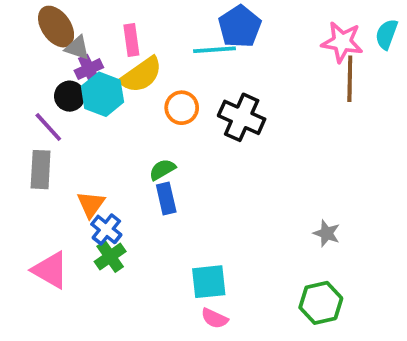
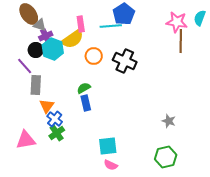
pink rectangle: (131, 40) -> (81, 24), moved
gray rectangle: (41, 170) -> (36, 85), moved
pink triangle: (50, 270) -> (26, 140), turned -40

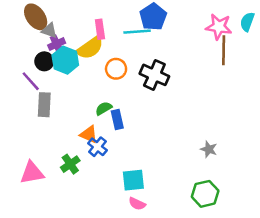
blue rectangle: (86, 103) -> (117, 120), moved
orange triangle: (47, 106) -> (89, 134), moved, turned -42
blue cross: (55, 119) -> (97, 147), moved

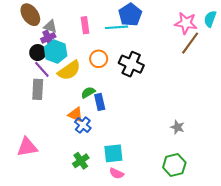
gray triangle: (49, 30) -> (50, 26), moved
yellow semicircle: (90, 48) -> (69, 70), moved
brown line: (224, 50) -> (190, 43), turned 35
purple line: (31, 81) -> (42, 69), moved
green cross: (70, 164) -> (81, 161), moved

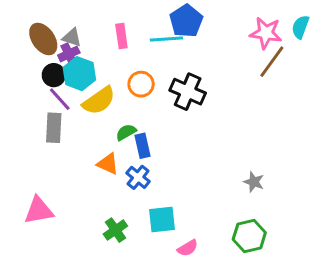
brown ellipse: (30, 15) -> (43, 39), moved
blue cross: (83, 125) -> (138, 177), moved
pink semicircle: (117, 173) -> (188, 248), moved, turned -56

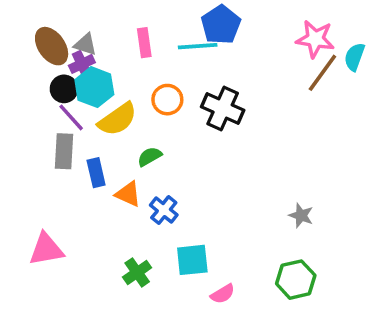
cyan semicircle: (300, 27) -> (355, 57), moved
blue rectangle: (143, 146) -> (96, 173), moved

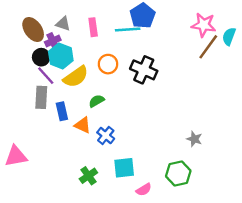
gray triangle: (85, 44) -> (63, 24), moved
pink triangle: (46, 249) -> (16, 156), moved
green hexagon: (296, 280) -> (178, 173), moved

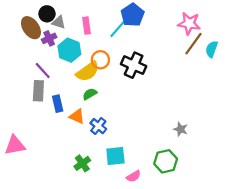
cyan line: (128, 30) -> (119, 28), turned -45
cyan semicircle: (229, 36) -> (212, 49), moved
cyan hexagon: (61, 56) -> (69, 50), moved
black circle: (41, 57) -> (47, 14), moved
yellow semicircle: (76, 77) -> (88, 72), moved

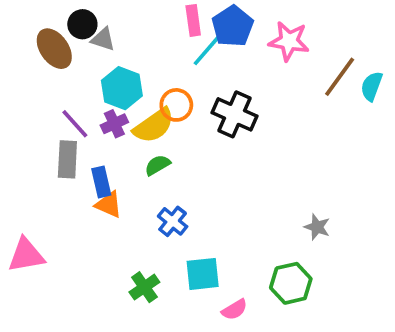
pink star: (189, 23) -> (289, 41), moved
pink rectangle: (87, 26) -> (193, 20), moved
purple cross: (49, 38) -> (114, 124), moved
orange triangle: (77, 116) -> (109, 204), moved

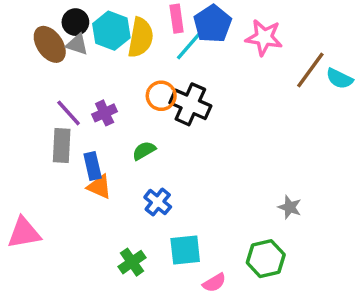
gray triangle: (103, 39) -> (77, 44), moved
cyan semicircle: (372, 86) -> (339, 79), turned -84
cyan hexagon: (122, 88) -> (111, 31), moved
black cross: (235, 114) -> (190, 104), moved
yellow semicircle: (154, 126) -> (141, 37), moved, turned -45

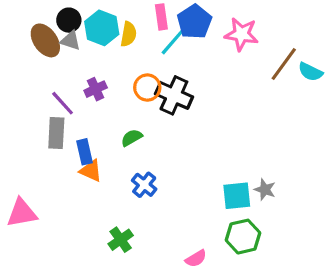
yellow semicircle: (141, 37) -> (128, 34), size x0.7
purple cross: (105, 113) -> (96, 89), moved
cyan square: (185, 250) -> (237, 196), moved

